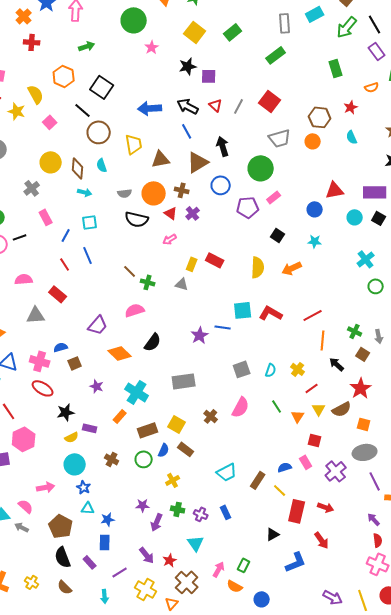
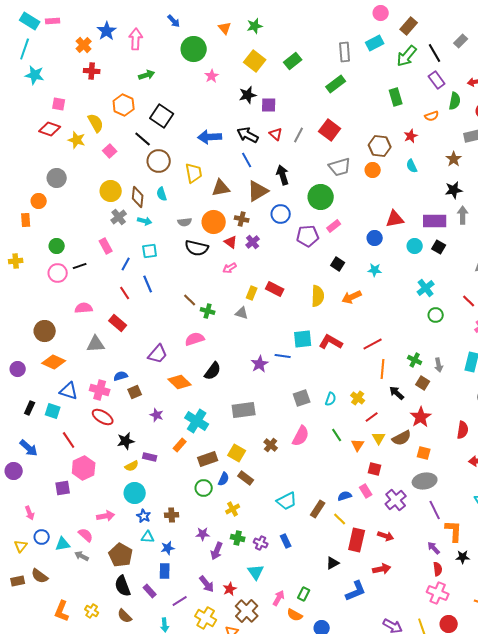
gray cross: (32, 188) -> (119, 217), moved
brown cross: (112, 459) -> (172, 515), moved, turned -32
red arrow: (322, 540) -> (382, 569), turned -66

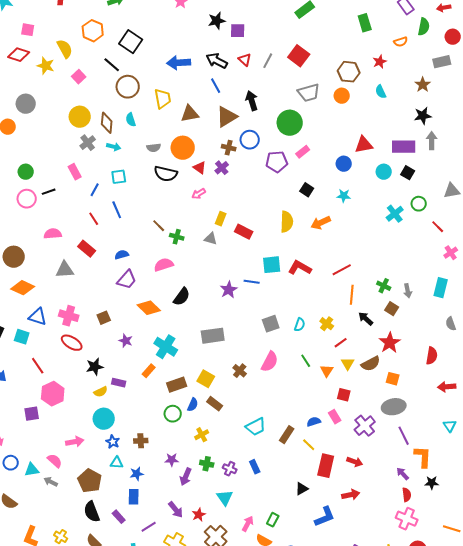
brown cross: (242, 219) -> (229, 148), moved
red rectangle: (275, 289) -> (244, 232), moved
green circle: (436, 315) -> (419, 204), moved
blue semicircle: (121, 376) -> (122, 255), moved

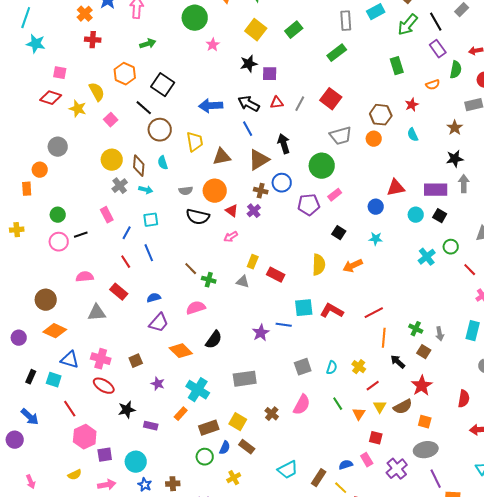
red triangle: (245, 60) -> (277, 103), turned -48
yellow semicircle: (101, 392) -> (75, 475), moved
purple square: (32, 414) -> (105, 455), moved

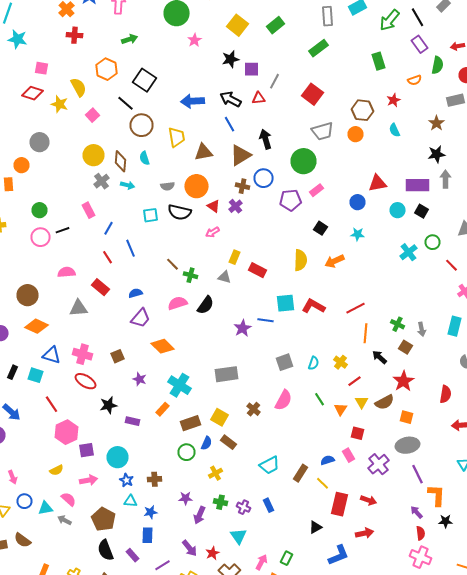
gray line: (300, 104) -> (274, 81), moved
cyan square: (151, 220) -> (150, 215), moved
black semicircle: (214, 340) -> (206, 305), moved

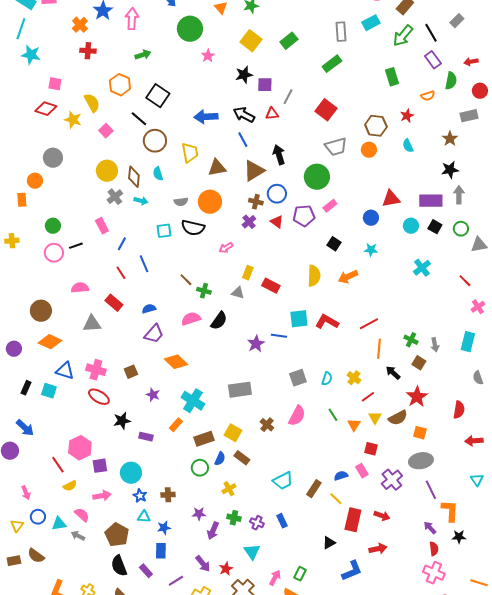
red triangle: (214, 206) -> (277, 222), moved
green circle: (432, 242) -> (461, 229), moved
red line: (52, 404) -> (58, 465), moved

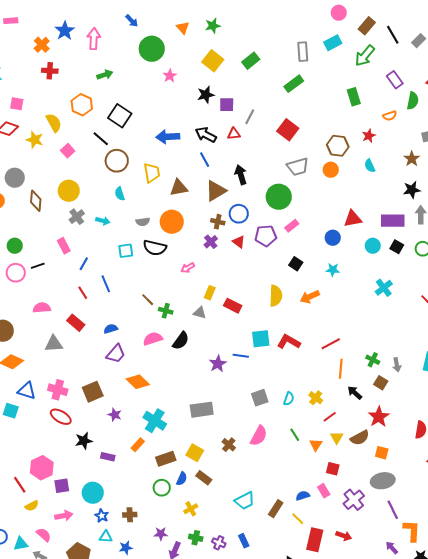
black line: (431, 33) -> (393, 35), moved
brown diamond: (134, 177) -> (36, 201), moved
brown square: (131, 372) -> (93, 392), size x1.5

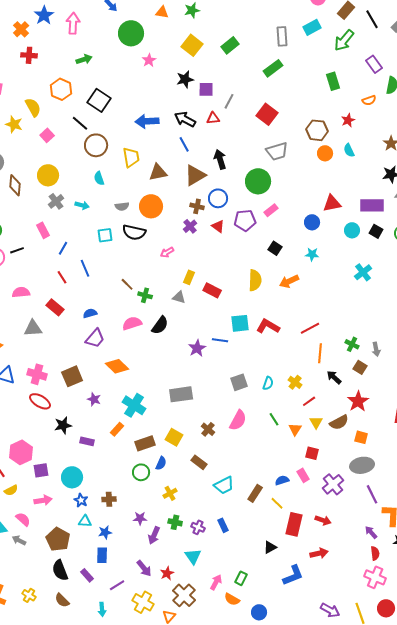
orange triangle: (183, 28) -> (162, 12), turned -40
orange circle: (331, 170) -> (325, 153), moved
brown rectangle: (204, 478) -> (199, 462), moved

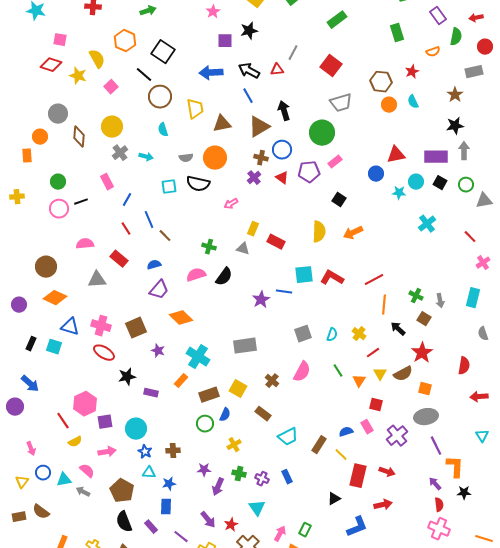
purple square: (206, 89) -> (225, 41), moved
cyan star: (312, 254) -> (399, 193), moved
brown line: (127, 284) -> (165, 236), moved
purple line: (117, 585) -> (181, 537), turned 70

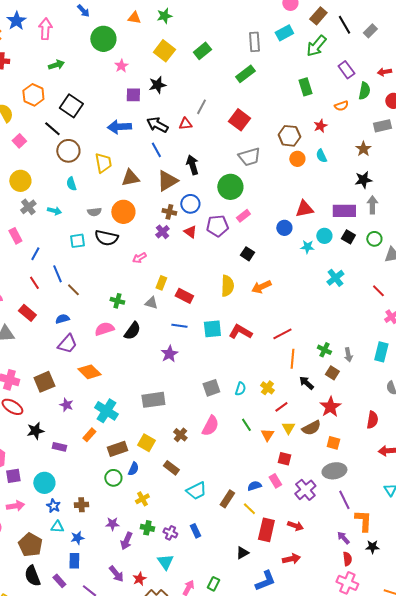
blue line: (284, 292) -> (179, 326), moved

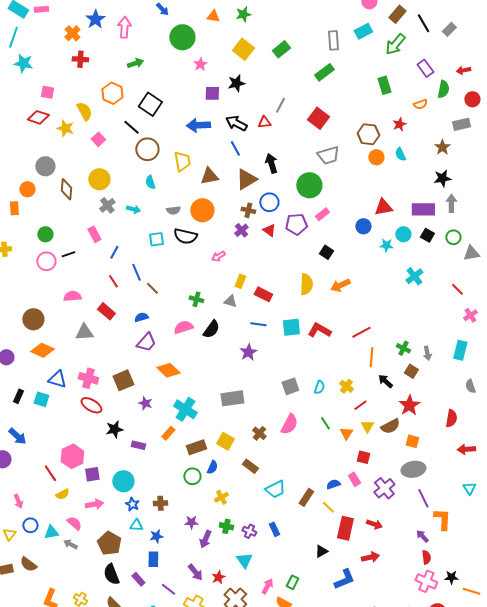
black star: (372, 547) -> (451, 577), moved

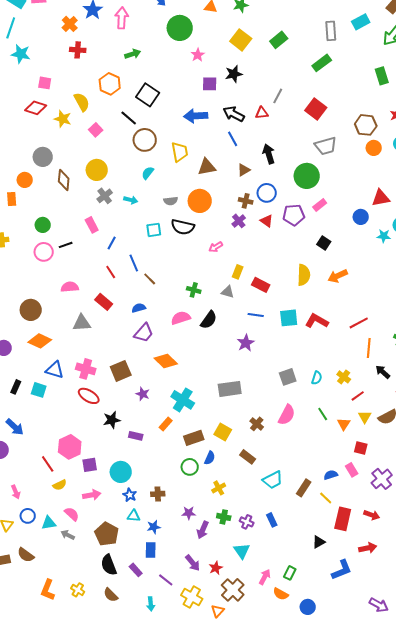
brown triangle: (246, 179) -> (244, 170), size x0.6
cyan semicircle: (150, 182) -> (148, 173), turned 56

